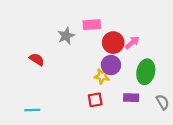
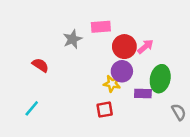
purple rectangle: (131, 98) -> (143, 94), moved
cyan line: (32, 110) -> (32, 108), moved, turned -48

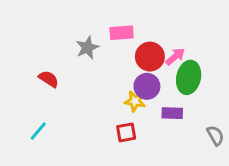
green ellipse: (160, 79) -> (189, 77), moved

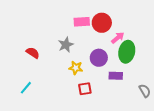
gray star: (87, 48) -> (66, 45), moved
red circle: (150, 57) -> (102, 23), moved
yellow star: (135, 101) -> (76, 68), moved

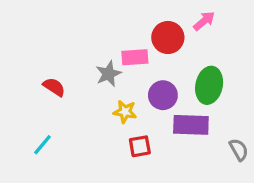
pink rectangle: (82, 22) -> (135, 57), moved
pink arrow: (118, 38) -> (204, 21), moved
purple rectangle: (116, 76) -> (191, 125), size x1.5

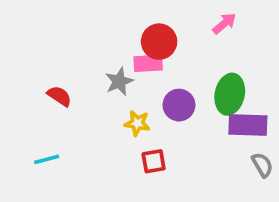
red circle: (168, 37) -> (159, 42), moved
purple rectangle: (191, 125) -> (248, 125), moved
cyan line: (43, 145) -> (47, 159), turned 35

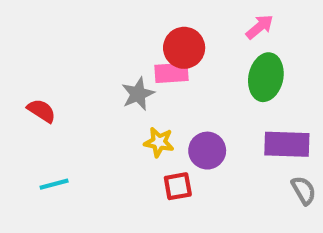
green ellipse: (230, 94) -> (266, 77), moved
red semicircle: (59, 96) -> (41, 111), moved
purple circle: (179, 105) -> (207, 151), moved

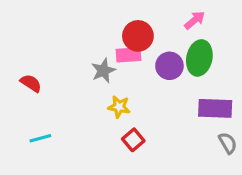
purple circle: (207, 151) -> (169, 66), moved
red square: (178, 186) -> (133, 140), turned -30

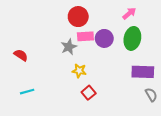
red circle: (138, 36) -> (78, 17), moved
purple circle: (169, 66) -> (104, 38), moved

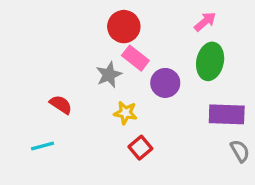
pink rectangle: (85, 36) -> (135, 58), turned 42
purple circle: (104, 38) -> (165, 83), moved
red semicircle: (21, 55) -> (61, 105), moved

